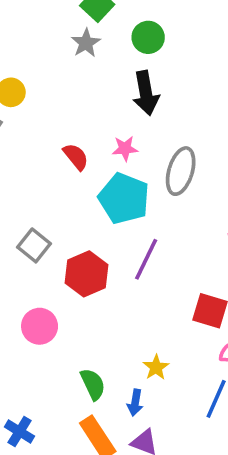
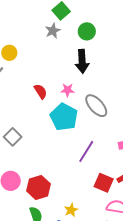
gray ellipse: (181, 171) -> (96, 106), turned -65
purple line: (146, 259) -> (86, 151), moved
red hexagon: (86, 274) -> (38, 187), moved

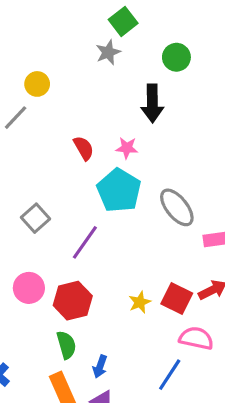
green circle: (87, 31) -> (176, 57), moved
gray ellipse: (96, 106) -> (177, 207), moved
purple line: (86, 151) -> (85, 242), moved
yellow star: (71, 210) -> (140, 302), moved

